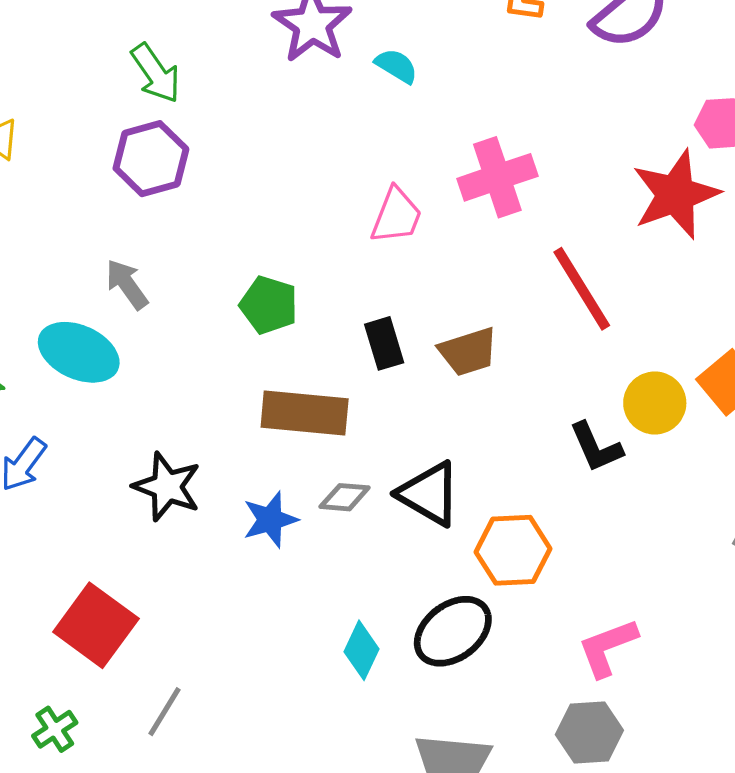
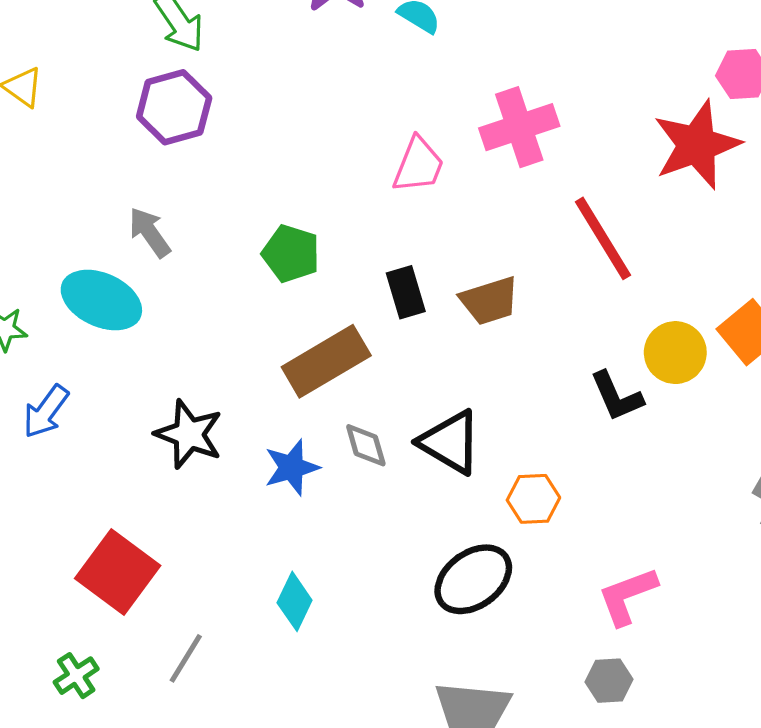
brown rectangle: (305, 413) -> (326, 361), turned -36
gray diamond: (345, 497) -> (366, 445), turned 69
orange hexagon: (513, 550) -> (533, 499), size x0.7
cyan diamond: (362, 650) -> (295, 601), moved
gray hexagon: (589, 732) -> (609, 681), size x0.7

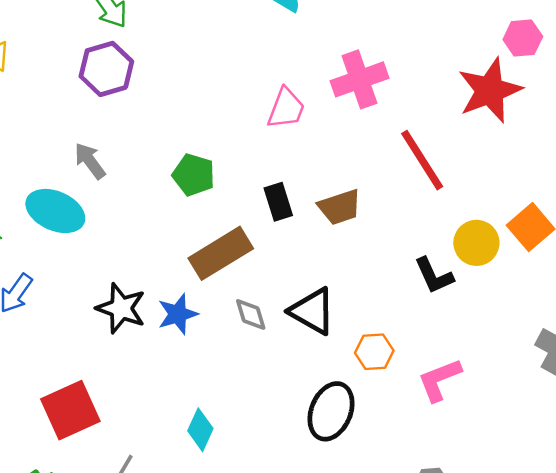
blue star: (292, 467) -> (178, 314), moved
red square: (118, 572) -> (70, 410), turned 30
black ellipse: (473, 579) -> (331, 411), turned -30
pink L-shape: (627, 596) -> (439, 380), moved

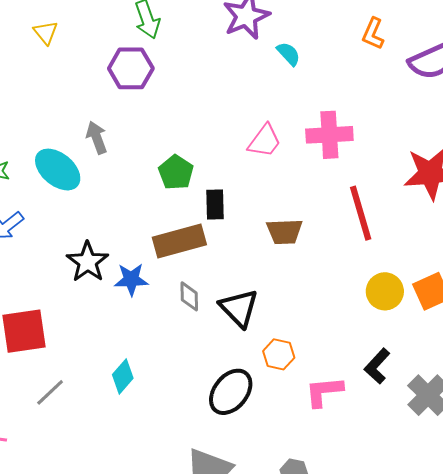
black rectangle: (278, 202) -> (215, 205), moved
black L-shape: (434, 276) -> (377, 366), moved, turned 51

